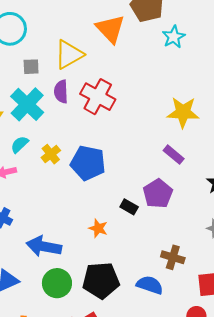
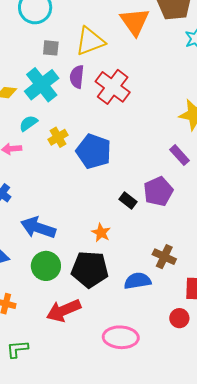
orange star: (98, 228) -> (101, 233), moved
blue semicircle: (150, 285) -> (138, 281), turned -36

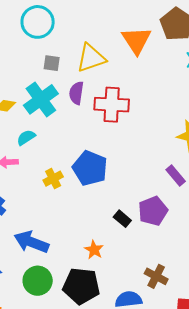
red cross: (113, 87) -> (112, 105), turned -36
yellow cross: (58, 137) -> (53, 179), moved

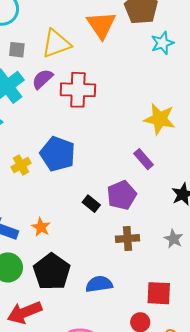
purple semicircle: (76, 93) -> (42, 79), turned 40
orange star: (94, 250) -> (41, 227), moved
brown cross: (156, 276) -> (127, 239), moved, turned -30
black pentagon: (81, 286) -> (52, 272), turned 30

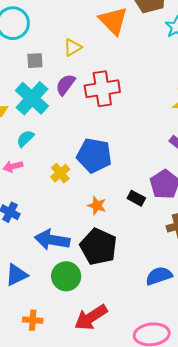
yellow triangle: (56, 44) -> (73, 47), size x0.6
orange star: (41, 227) -> (97, 206), moved
black pentagon: (52, 272) -> (98, 247), moved

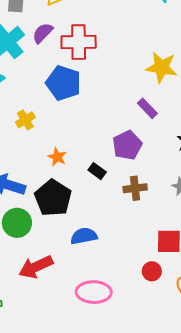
blue pentagon: (94, 155) -> (63, 83), moved
black rectangle: (136, 198) -> (97, 171), moved
blue semicircle: (159, 276) -> (84, 236), moved

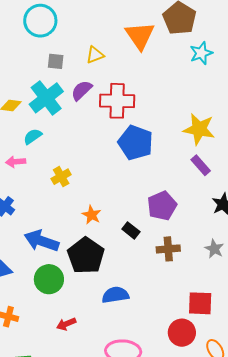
blue pentagon: (63, 83) -> (135, 143), moved
purple rectangle: (147, 108) -> (201, 165), moved
red arrow: (36, 267) -> (66, 324), size x0.6
red circle: (152, 271) -> (182, 333), size x1.4

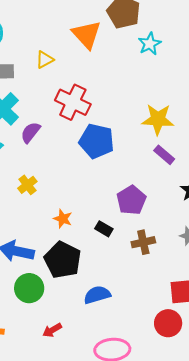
purple semicircle: (82, 90) -> (31, 132), moved
red cross: (117, 101) -> (73, 102), turned 32

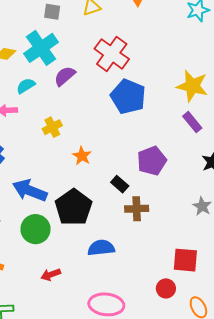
orange star: (63, 219) -> (82, 156), moved
brown cross: (143, 242) -> (137, 209), moved
red circle: (168, 323) -> (166, 288), size x0.7

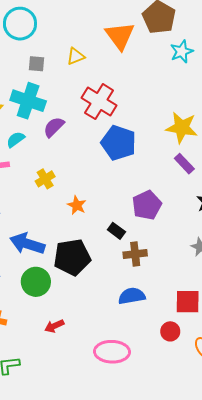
cyan cross: (41, 48) -> (28, 101), turned -32
black pentagon: (74, 207) -> (72, 257), turned 30
blue semicircle: (101, 248) -> (132, 296), moved

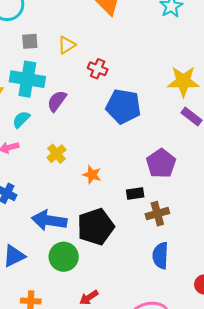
yellow triangle: (76, 56) -> (67, 45), moved
red cross: (99, 102) -> (98, 69), size x0.6
black rectangle: (116, 231) -> (135, 194), turned -36
blue semicircle: (132, 296) -> (161, 256), turned -68

